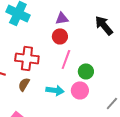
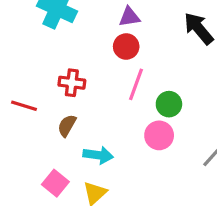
red cross: (27, 58) -> (72, 83), size x0.7
cyan arrow: (55, 90) -> (98, 155), moved

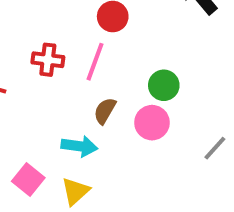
pink line: (136, 84) -> (95, 62), moved
brown semicircle: (67, 126) -> (105, 111), moved

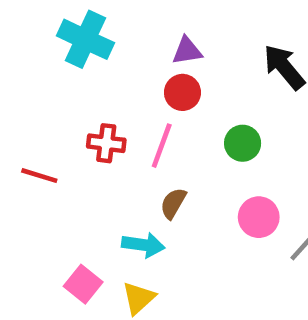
green circle: (164, 85) -> (243, 143), moved
pink circle: (152, 123) -> (259, 217), moved

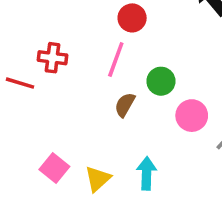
red cross: (106, 143) -> (53, 58), moved
green circle: (243, 143) -> (161, 81), moved
cyan arrow: (143, 245) -> (147, 173), moved, turned -96

